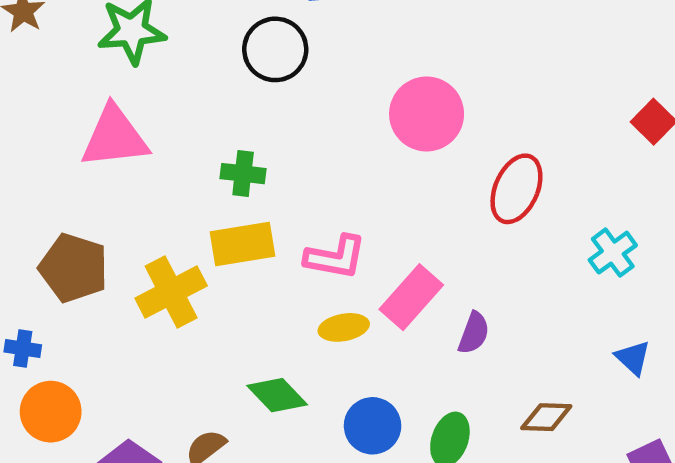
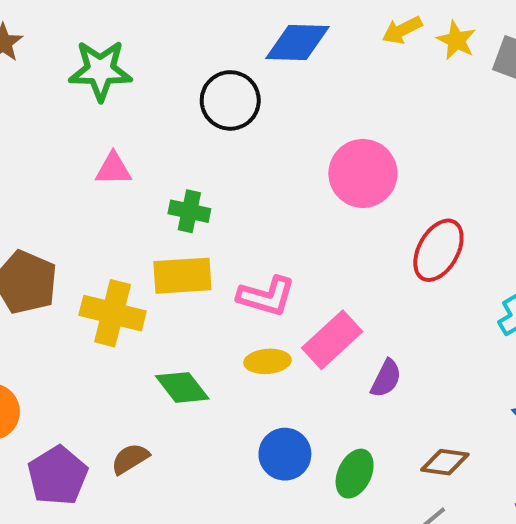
pink triangle: (114, 137) -> (113, 169), moved, size x0.6
yellow cross: (171, 292) -> (113, 313), turned 36
green diamond: (277, 395) -> (182, 387), moved

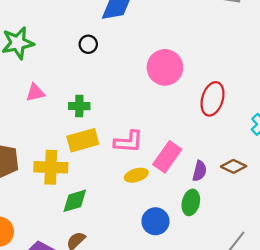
black circle: (230, 100) -> (88, 44), size x0.6
green diamond: (182, 387) -> (75, 201), moved, turned -56
brown diamond: (445, 462) -> (234, 166), moved, turned 30
green ellipse: (355, 474) -> (191, 202), moved

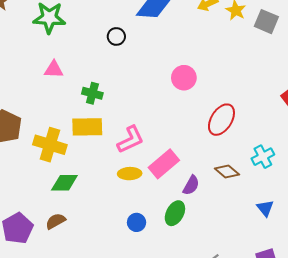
pink circle: (165, 67) -> (184, 78), size x0.7
pink L-shape: (128, 142) -> (131, 140), turned -44
brown diamond: (234, 166) -> (227, 171), moved
blue circle: (155, 221) -> (137, 222), size x0.7

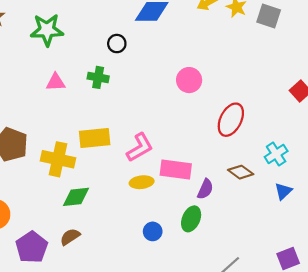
green cross: (92, 93) -> (98, 77), moved
pink rectangle: (164, 164) -> (176, 169), turned 52
blue triangle: (265, 208) -> (283, 191), moved, turned 30

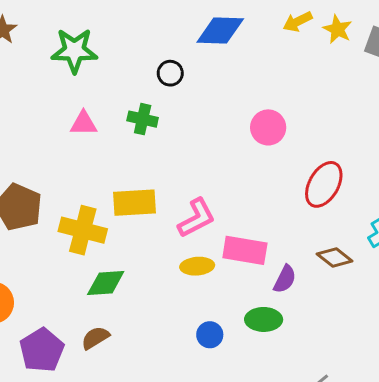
green ellipse: (191, 219) -> (264, 319), turned 65

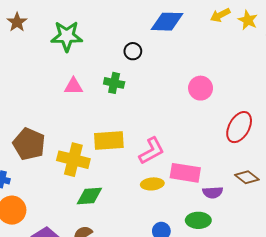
purple semicircle: (285, 279) -> (213, 192), turned 60

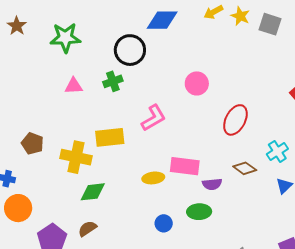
black circle: (133, 51) -> (130, 50), size x1.8
green cross: (114, 83) -> (113, 81), turned -30
brown pentagon: (29, 144) -> (32, 144), size x0.7
pink L-shape: (152, 151) -> (153, 118), moved

